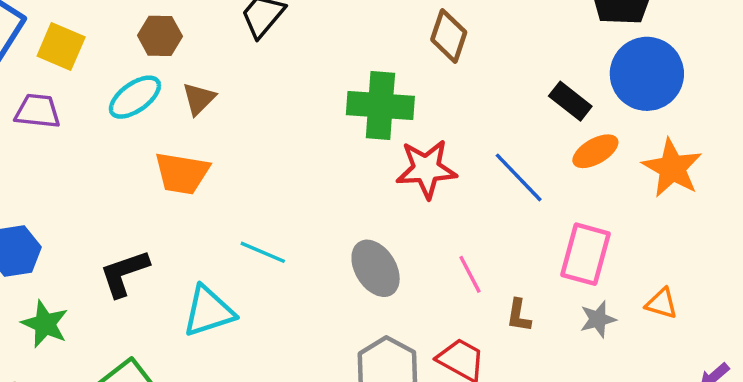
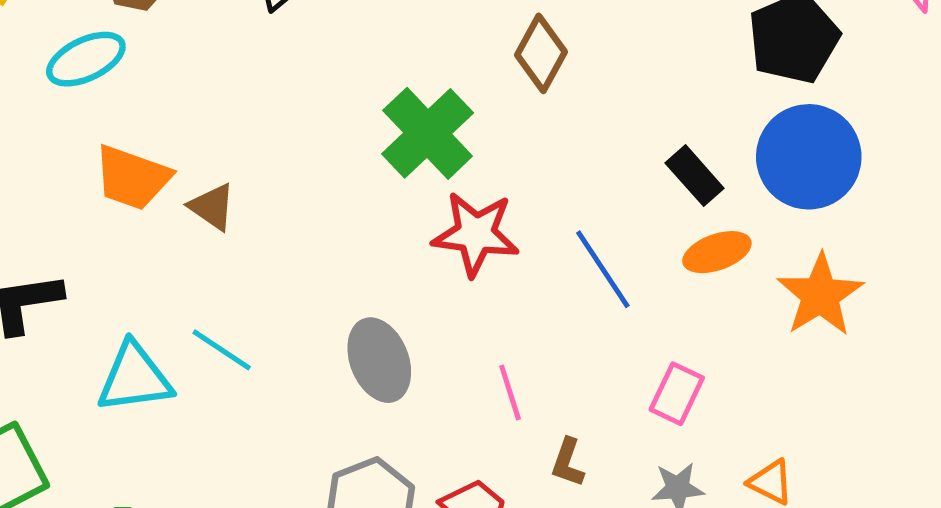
brown triangle: (199, 99) -> (212, 207), moved, turned -51
green cross: (380, 105) -> (428, 133), turned 32
cyan line: (263, 252) -> (222, 350), moved
pink rectangle: (585, 254) -> (677, 394), size x0.7

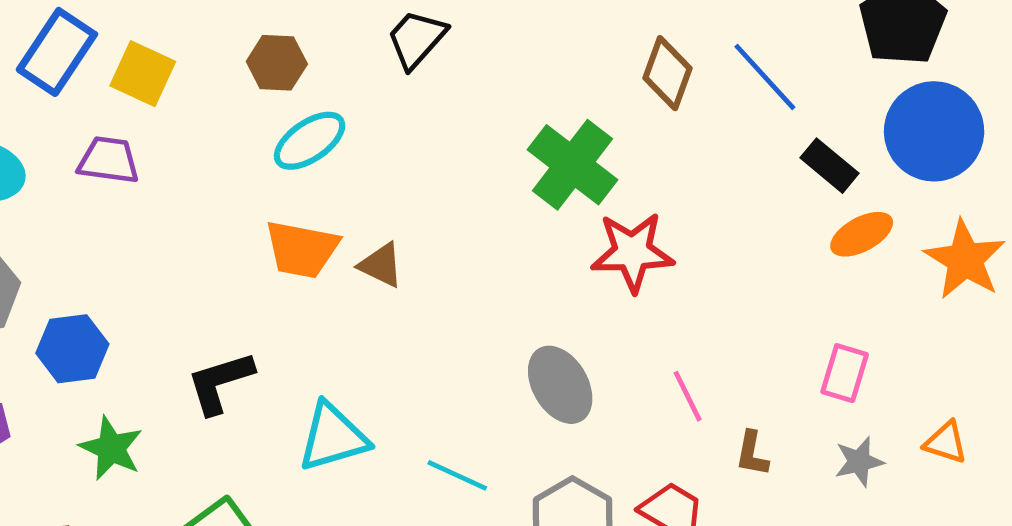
cyan ellipse: (86, 59) -> (310, 141), moved
blue line: (603, 269) -> (765, 77), moved
cyan line: (222, 350) -> (457, 475), moved

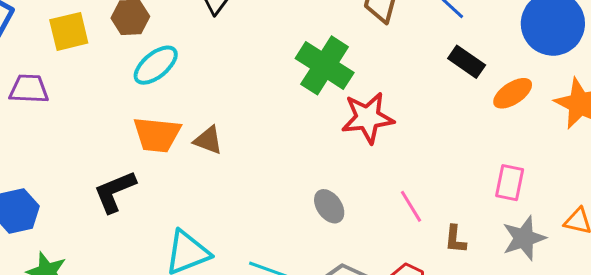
yellow square: (143, 74) -> (69, 31), moved, turned -33
black rectangle: (829, 166) -> (467, 62), moved
black L-shape: (220, 382) -> (115, 191), moved
gray ellipse: (560, 385) -> (329, 206), size x0.7
gray star: (859, 462) -> (524, 238), size x1.4

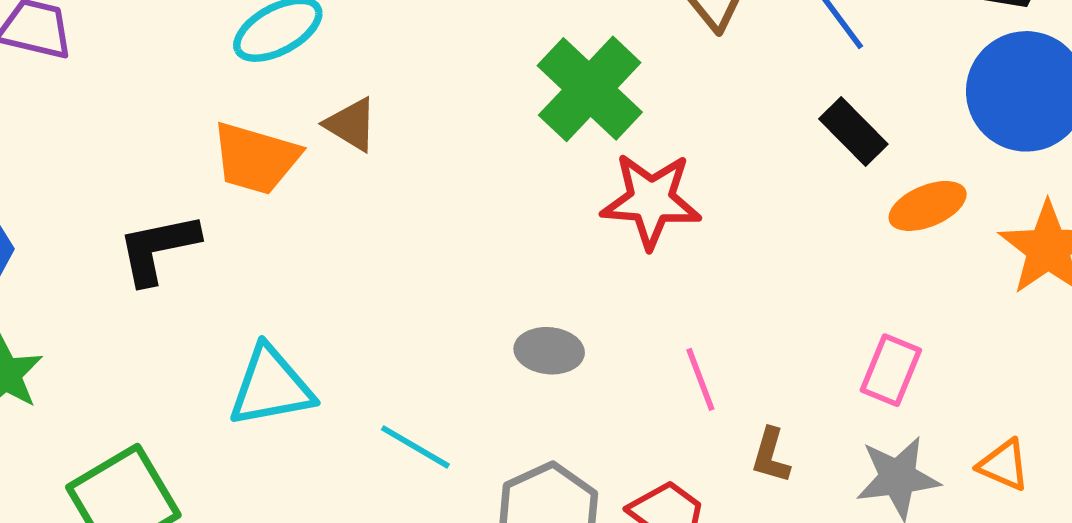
brown triangle: (208, 140) -> (351, 124), moved
gray ellipse: (329, 206) -> (549, 351), turned -60

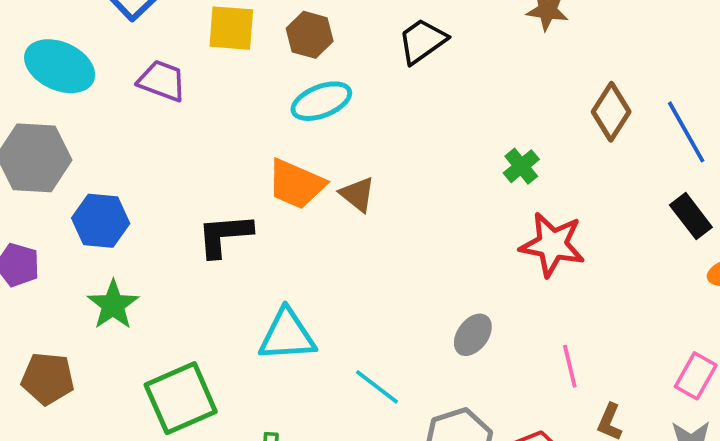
green cross: (590, 89) -> (521, 166), size x0.5
brown triangle: (351, 124) -> (358, 194), moved
gray ellipse: (549, 351) -> (473, 335), turned -66

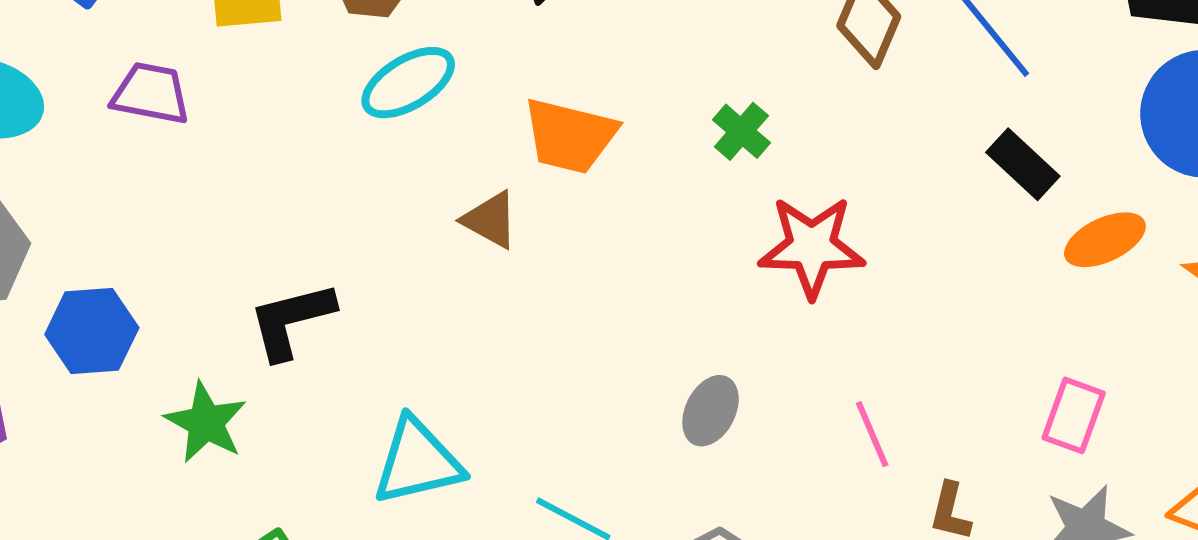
orange trapezoid: (296, 184) -> (570, 136), moved
green star: (113, 305) -> (206, 422), moved

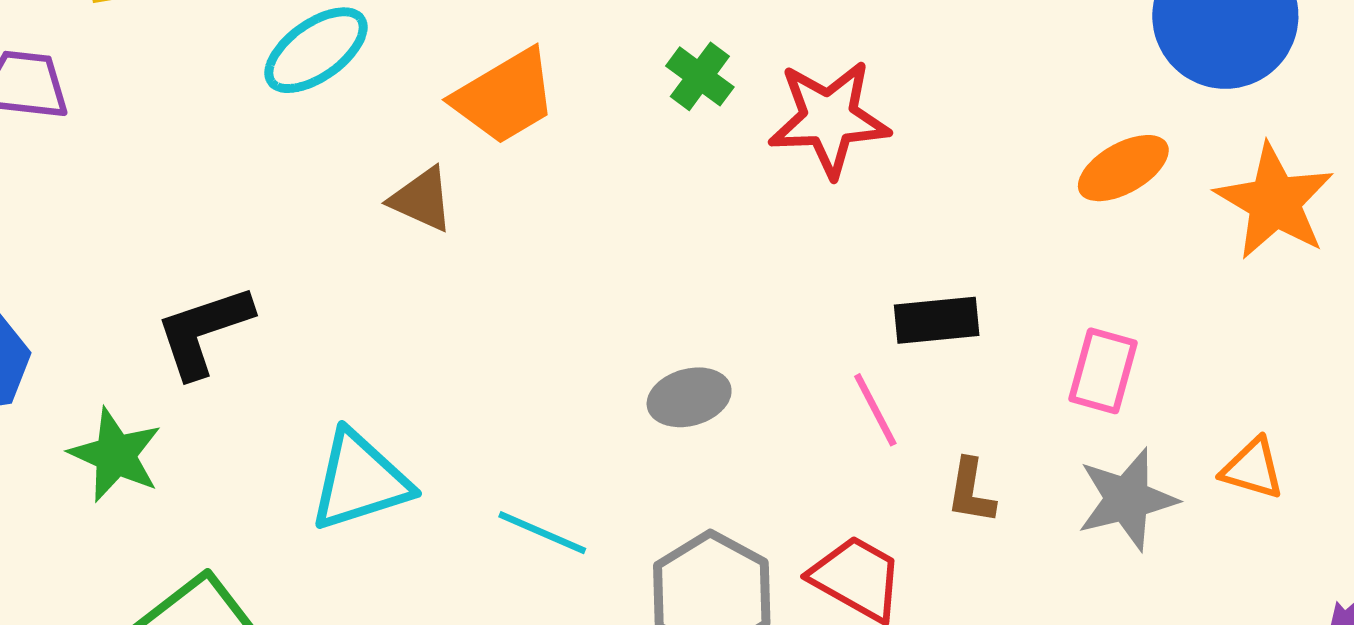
orange trapezoid: (570, 136) -> (505, 97), turned -40
black rectangle: (1023, 164) -> (937, 320), moved, turned -44
red star: (812, 247) -> (829, 119), moved
gray ellipse: (711, 411) -> (689, 397), turned 52

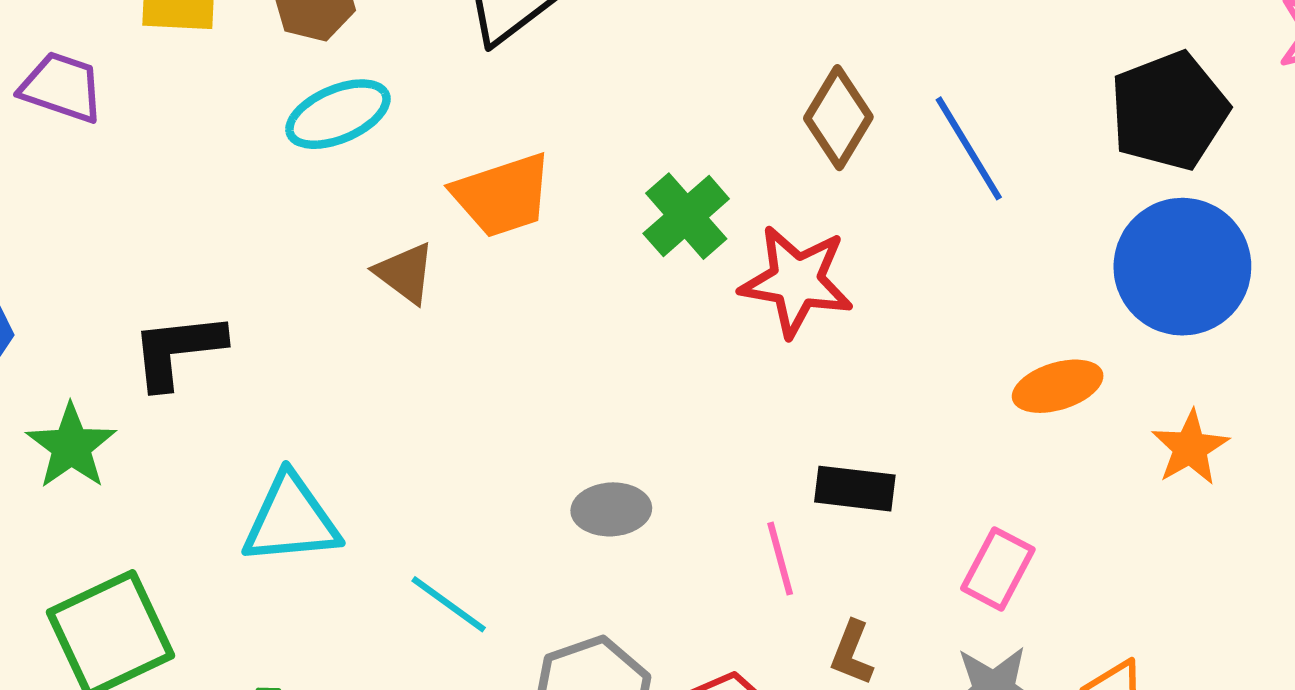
green cross: (700, 76) -> (686, 216), size x1.4
orange star: (1275, 202) -> (1190, 448), size x0.7

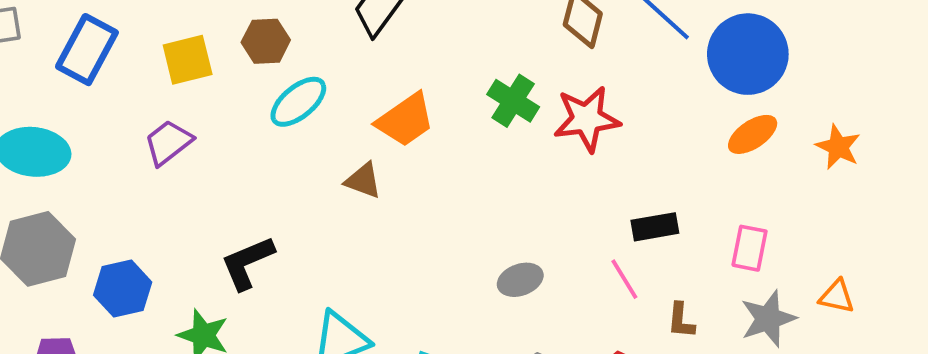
purple trapezoid: (62, 87) -> (168, 143), moved, turned -40
blue circle: (1182, 267) -> (748, 54), moved

